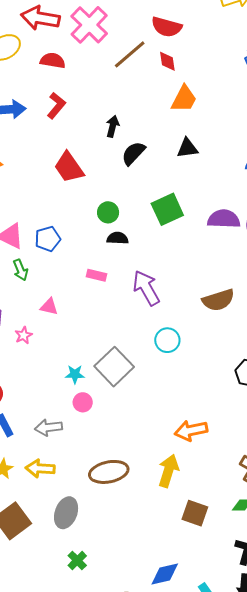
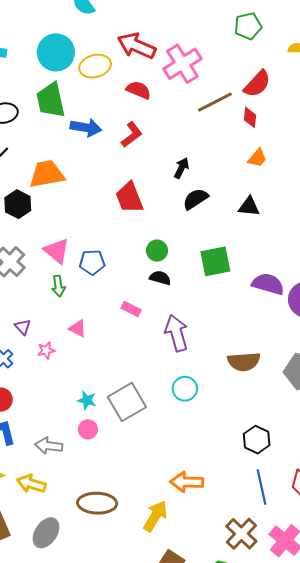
red semicircle: (167, 27) -> (257, 84), turned -76
orange trapezoid: (184, 99) -> (257, 158), size x0.7

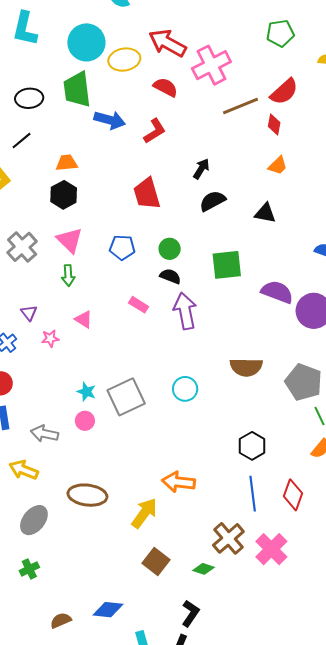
orange trapezoid: (47, 174) -> (67, 163), size x0.6
black hexagon: (18, 204) -> (64, 195), moved
blue pentagon: (92, 262) -> (122, 247), moved
purple arrow: (177, 333) -> (185, 311), moved

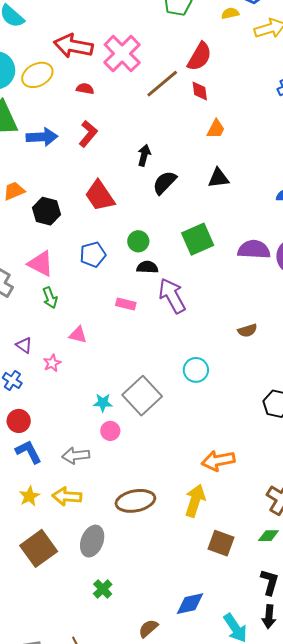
red semicircle: (165, 87) -> (85, 89), size x0.7
black hexagon: (64, 195) -> (47, 211), moved
brown semicircle: (246, 367) -> (247, 330), size x0.6

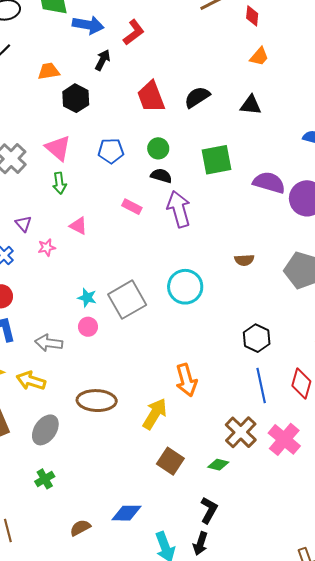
black arrow: (144, 155) -> (103, 60), moved
red trapezoid: (100, 196) -> (151, 97), moved
cyan circle: (196, 370) -> (185, 287), size x1.4
orange arrow: (218, 461) -> (186, 380), turned -108

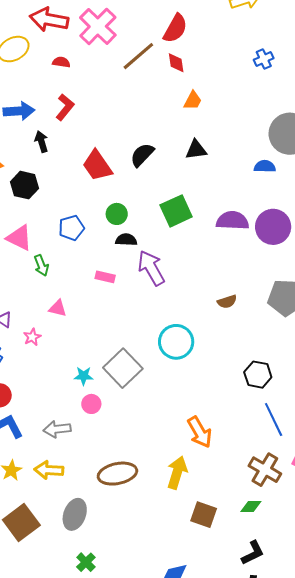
black arrow: (103, 60) -> (41, 142), turned -30
green arrow: (59, 183) -> (41, 265), moved
black L-shape: (209, 510) -> (253, 553), turned 48

